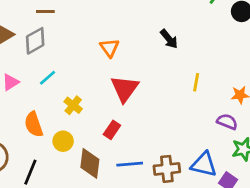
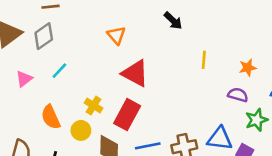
red triangle: (125, 89) -> (135, 73), turned -32
yellow cross: (73, 105) -> (94, 106), moved
red rectangle: (112, 130) -> (127, 115), size x1.6

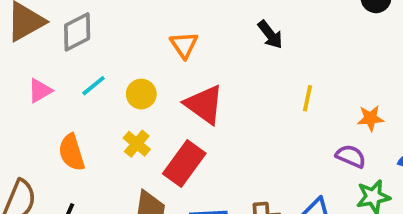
yellow circle: (81, 130) -> (141, 94), moved

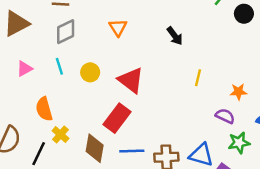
gray diamond: (77, 32) -> (66, 32), moved
orange triangle: (184, 45) -> (118, 27), moved
cyan line: (94, 86) -> (59, 66), turned -70
yellow cross: (137, 144) -> (60, 135), moved

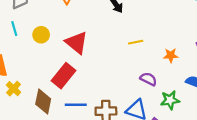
yellow line: (198, 78) -> (136, 42), turned 64
purple semicircle: (225, 116) -> (148, 79), moved

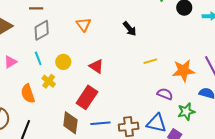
red triangle: (77, 43) -> (96, 66), size x0.7
orange star: (171, 55) -> (183, 71), size x1.6
yellow cross: (13, 89) -> (49, 81), moved

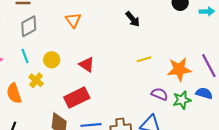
black arrow: (130, 29) -> (133, 19), moved
red rectangle: (87, 97) -> (77, 98), turned 30
green star: (186, 112) -> (182, 100), moved

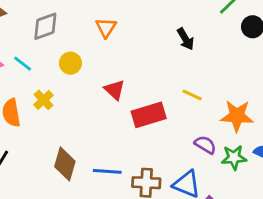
cyan line: (25, 56) -> (23, 64), moved, turned -40
yellow line: (144, 59) -> (192, 95), turned 32
yellow circle: (52, 60) -> (70, 63), moved
red rectangle: (77, 98) -> (149, 115), moved

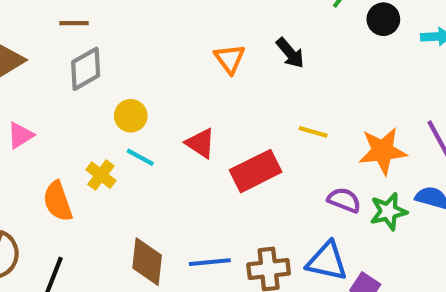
orange triangle: (106, 28) -> (230, 59), moved
cyan line: (23, 64) -> (140, 157), moved

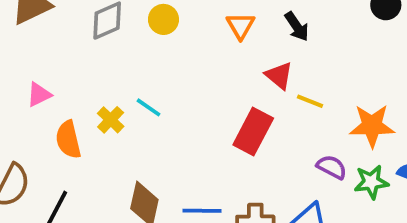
yellow circle: (131, 116) -> (163, 19), moved
pink triangle: (20, 135) -> (39, 95), moved
red triangle: (200, 143) -> (279, 75), moved
red rectangle: (256, 171) -> (253, 132), turned -42

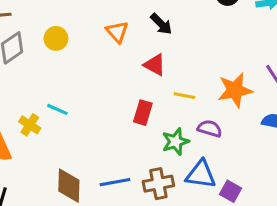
yellow line: (310, 101) -> (184, 96), moved
red rectangle: (253, 132) -> (143, 113), size x0.7
green star: (371, 182) -> (176, 142), moved

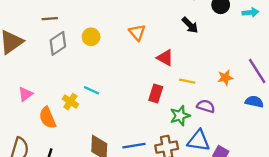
black arrow: (161, 24) -> (190, 25), moved
orange star: (235, 90) -> (225, 78), size x0.6

